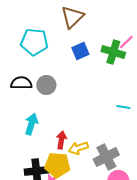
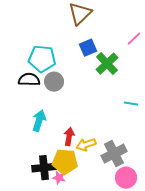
cyan pentagon: (34, 42) -> (42, 59), moved
green cross: (113, 52) -> (107, 64), moved, turned 30

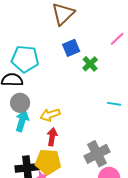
green cross: (107, 64) -> (90, 64), size x0.7
gray circle: (54, 82) -> (20, 103), moved
yellow arrow: (86, 145) -> (50, 115), moved

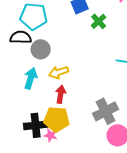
gray circle: (20, 103) -> (41, 49), moved

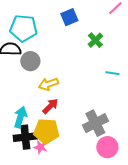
green cross: (99, 21) -> (95, 40), moved
cyan arrow: (31, 78) -> (20, 117), moved
red arrow: (61, 94) -> (50, 106), turned 36

